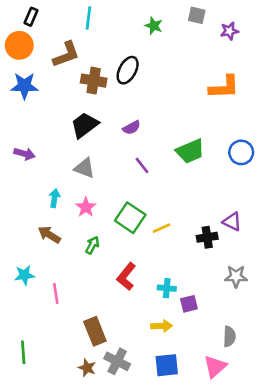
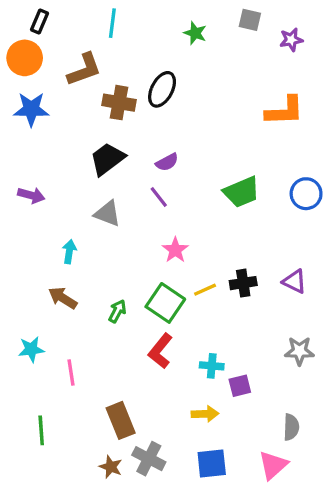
purple line: (142, 165) -> (159, 197), moved
pink star: (86, 207) -> (175, 250), moved
green square: (130, 218) -> (165, 303), moved
black cross: (207, 237) -> (243, 283), moved
green line: (23, 352) -> (41, 430), moved

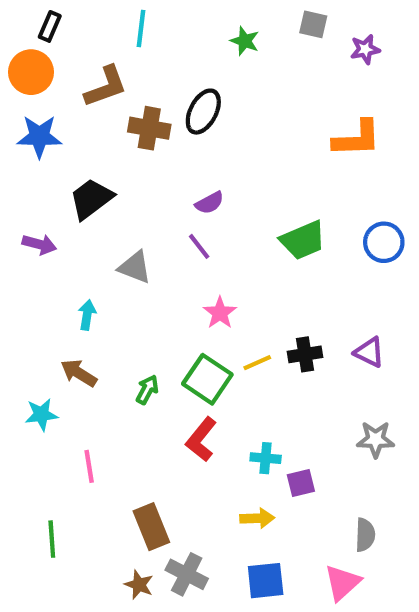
black trapezoid: (107, 159) -> (91, 199), moved
cyan star: (31, 349) -> (41, 415), moved

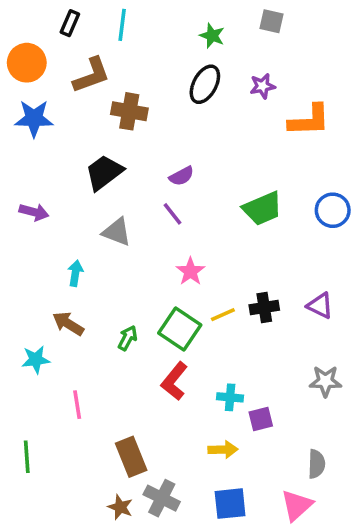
black rectangle: (50, 26) -> (70, 23), moved
purple star: (365, 49) -> (262, 86), moved
black ellipse: (203, 112) -> (205, 84), moved
black trapezoid: (91, 199) -> (104, 172), moved
green line: (52, 539) -> (27, 457), moved

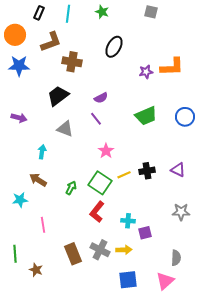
green star: (212, 36) -> (102, 12), moved
purple star: (262, 86) -> (146, 72), moved
gray cross: (162, 498) -> (100, 250), moved
brown star: (120, 507) -> (36, 270), moved

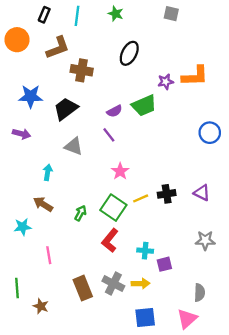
blue star: (19, 66) -> (31, 96), moved
green trapezoid: (146, 116) -> (144, 105), moved

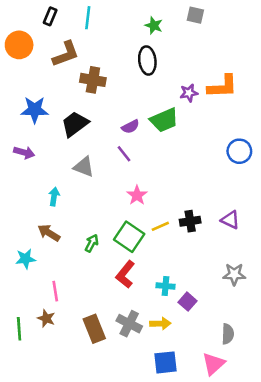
green star: (116, 14) -> (154, 25), moved
black ellipse: (129, 53) -> (147, 60), turned -35
purple square: (164, 264) -> (188, 302), turned -35
brown star: (41, 306) -> (46, 318), moved

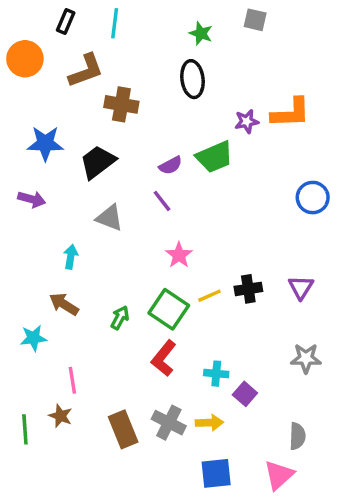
purple triangle: (230, 220) -> (301, 287), turned 36

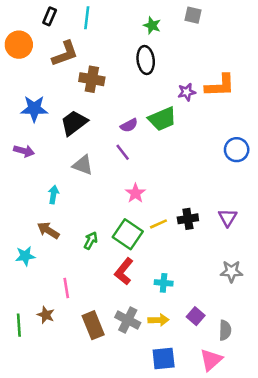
pink line: (72, 380) -> (66, 288), moved
purple square: (245, 394) -> (196, 316), moved

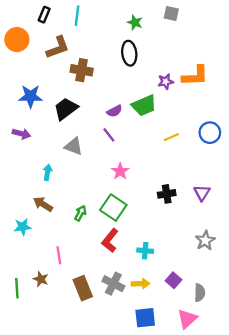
yellow line: (158, 224) -> (171, 137), moved
gray star: (231, 271) -> (205, 240), turned -30

